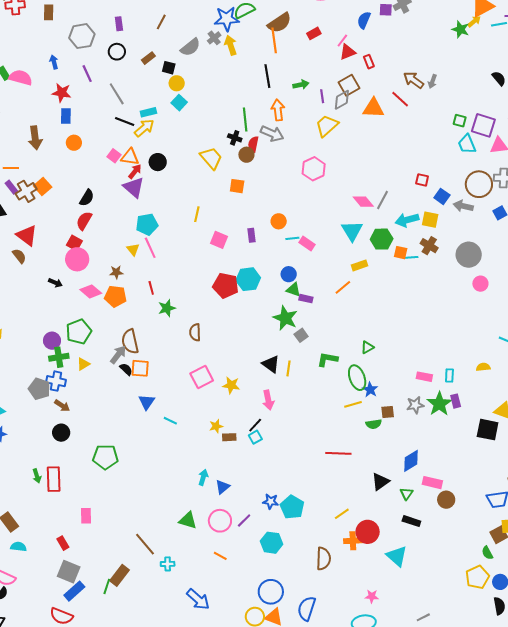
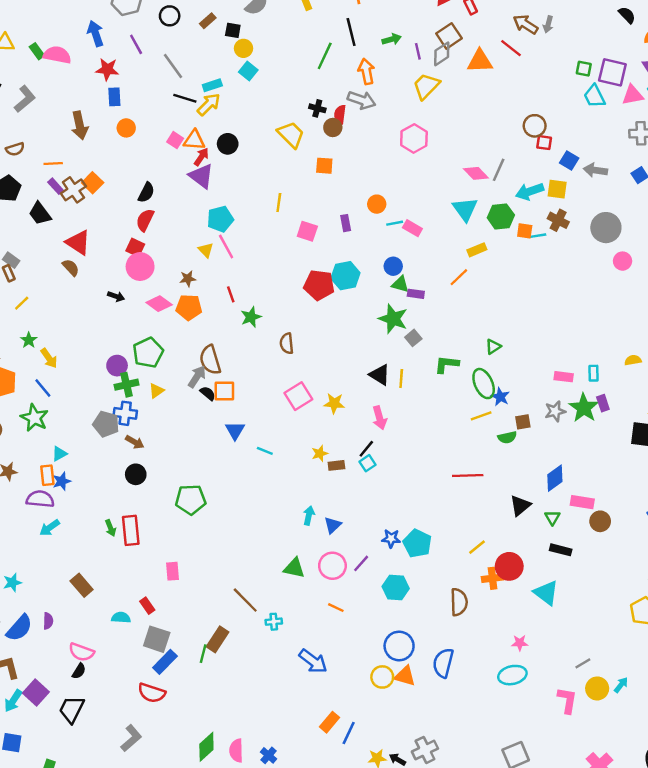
blue arrow: (54, 62) -> (95, 34), size x1.5
green line: (245, 119) -> (325, 56), moved, turned 35
brown circle: (479, 184) -> (535, 126), moved, size x0.7
cyan semicircle: (18, 547) -> (121, 618), moved

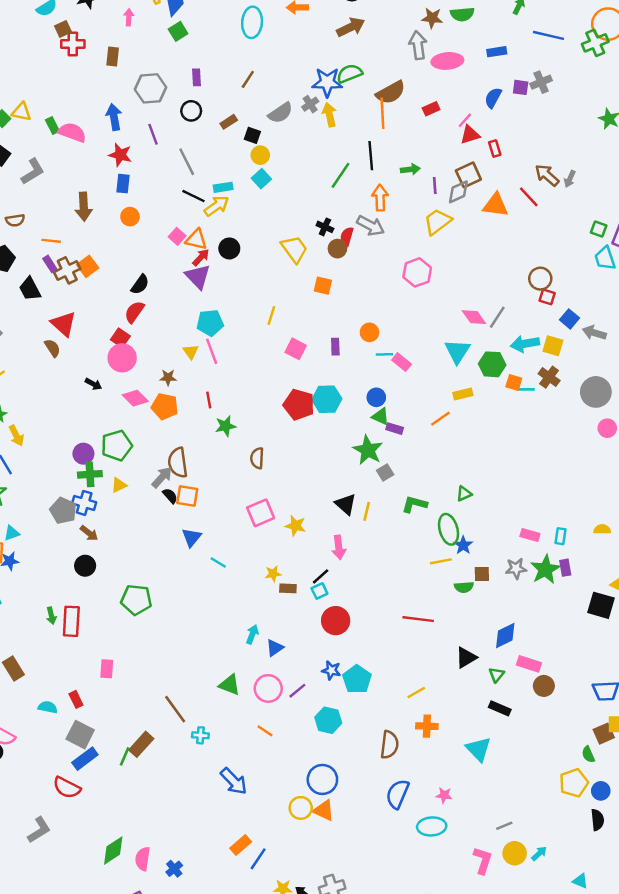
red circle: (509, 566) -> (336, 621), moved
blue semicircle: (443, 663) -> (398, 794), moved

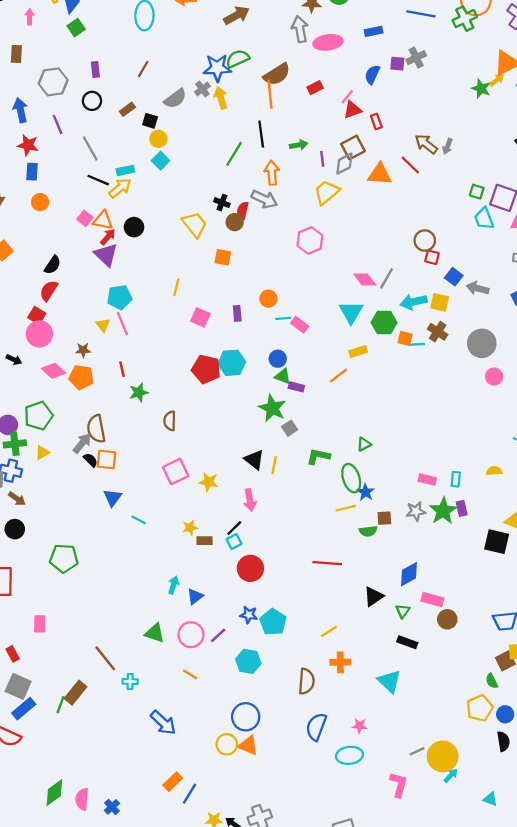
yellow circle: (515, 853) -> (443, 756), moved, size x1.4

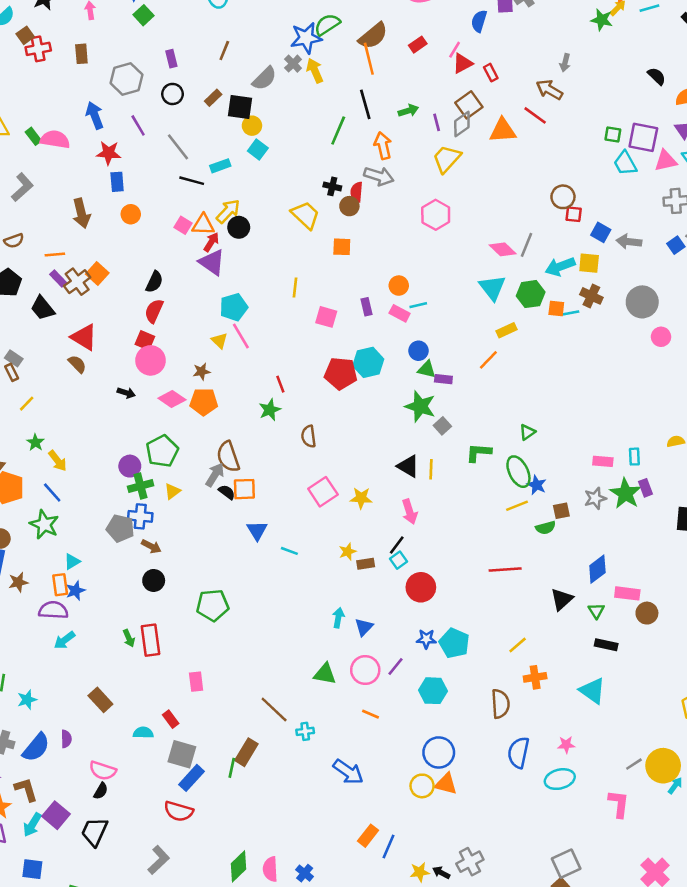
black square: (150, 121) -> (240, 107), size x1.5
gray arrow: (447, 146) -> (565, 63), moved
yellow arrow: (120, 188) -> (228, 211), moved
pink rectangle: (300, 325) -> (400, 313), moved
red line: (122, 369) -> (280, 384), moved

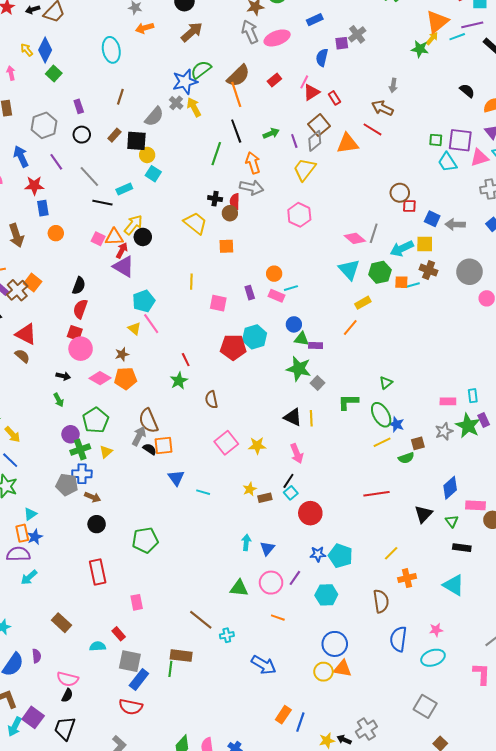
green arrow: (129, 638) -> (59, 400), moved
brown rectangle: (246, 752) -> (181, 656), turned 70
gray square: (566, 864) -> (425, 706), moved, turned -30

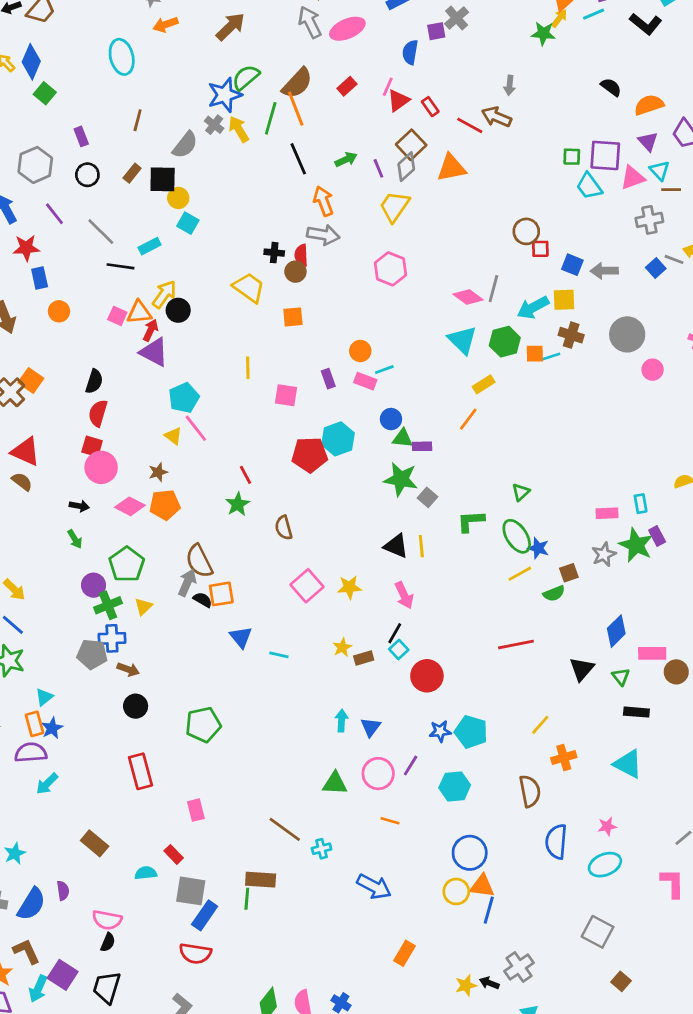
red line: (373, 129) -> (470, 125), moved
green line: (216, 154) -> (271, 118), moved
blue line: (300, 722) -> (489, 910), moved

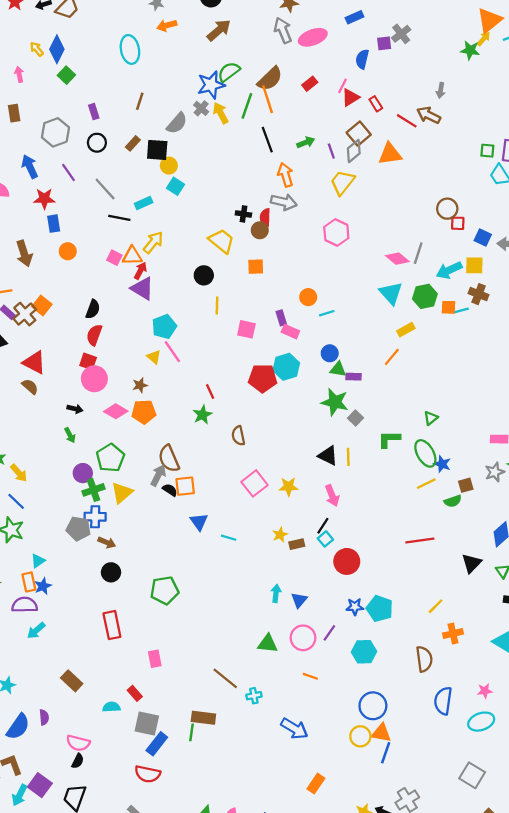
black circle: (178, 310) -> (204, 275), moved
pink rectangle: (365, 381) -> (290, 332), moved
yellow triangle: (143, 607) -> (122, 493), size x1.5

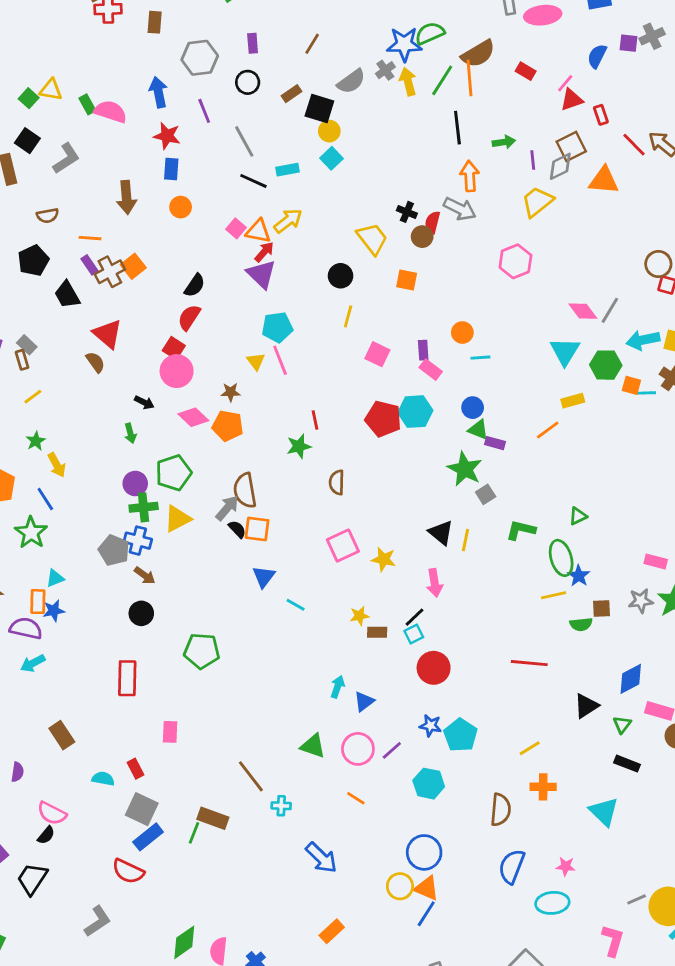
red rectangle: (310, 84) -> (526, 71), turned 56

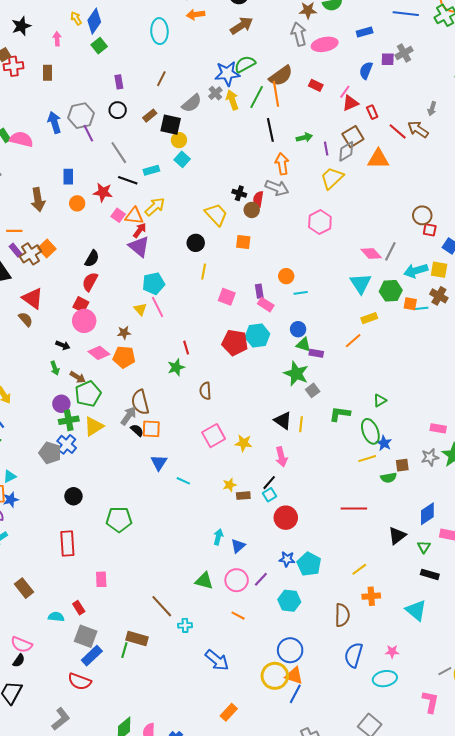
gray hexagon: (200, 58) -> (81, 116), moved
red star: (167, 136) -> (103, 192), moved
blue cross: (138, 541) -> (67, 444), turned 30
brown arrow: (145, 576) -> (78, 377), moved
yellow circle: (400, 886) -> (275, 676), size x1.4

